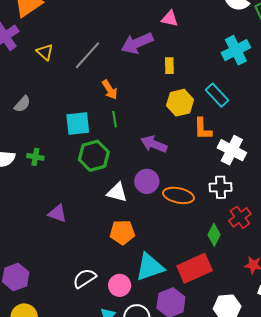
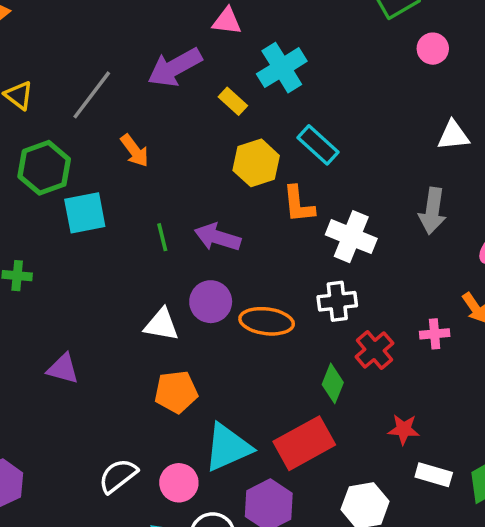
cyan cross: (236, 50) -> (282, 68), moved
yellow rectangle: (169, 66) -> (233, 101), turned -42
green line: (114, 119) -> (162, 237), moved
green hexagon: (94, 156) -> (44, 168), moved

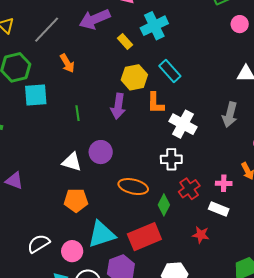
purple arrow: (218, 237) -> (118, 106), moved, turned -105
orange ellipse: (267, 321) -> (133, 187), moved
white rectangle: (434, 475) -> (219, 209), moved

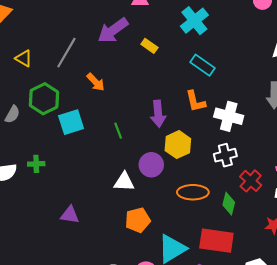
cyan cross: (154, 26) -> (194, 21), moved
yellow hexagon: (134, 77) -> (178, 145), moved
red rectangle: (144, 237) -> (216, 241), turned 44

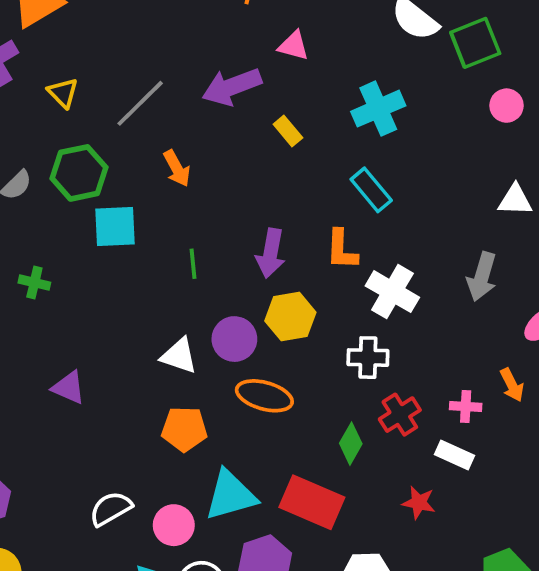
orange ellipse: (193, 192) -> (264, 396), moved

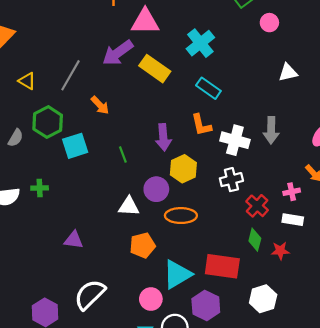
pink triangle: (294, 46) -> (145, 22), size x1.6
yellow rectangle: (288, 131) -> (155, 69), size x1.8
gray arrow: (482, 277) -> (271, 130), moved
green diamond: (351, 444) -> (255, 240), moved
white semicircle: (111, 509) -> (90, 295), moved, size x1.4

